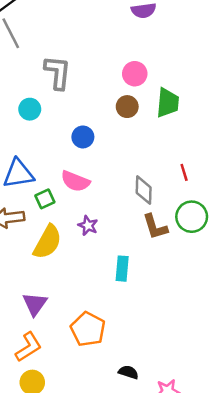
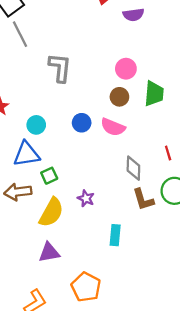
cyan circle: (30, 109) -> (36, 125), moved
pink semicircle: (75, 181) -> (113, 127), moved
purple triangle: (35, 304) -> (49, 252), moved, turned 45

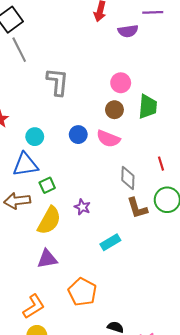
cyan rectangle: (115, 235) -> (110, 242), turned 54

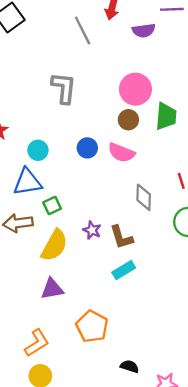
gray line: (19, 50) -> (83, 30), moved
pink circle: (121, 83) -> (135, 89), size x1.4
brown L-shape: (137, 208) -> (121, 237), moved

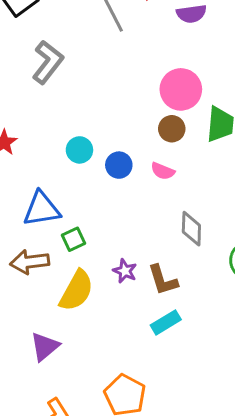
gray L-shape: (64, 88) -> (48, 62), moved, turned 32
cyan circle: (38, 150) -> (79, 150), moved
pink semicircle: (121, 153) -> (163, 171), size x0.7
purple triangle: (52, 289) -> (45, 347), moved, turned -30

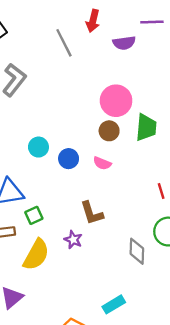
gray diamond: (191, 229) -> (137, 251), moved
brown L-shape: (163, 280) -> (92, 213), moved
cyan rectangle: (166, 322) -> (114, 304), moved

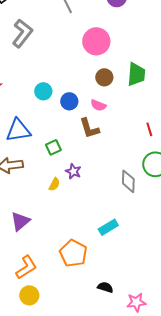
pink circle: (116, 101) -> (96, 41), moved
brown L-shape: (92, 213) -> (89, 128), moved
green square: (34, 215) -> (53, 147), moved
yellow semicircle: (36, 255) -> (54, 184), moved, size x0.5

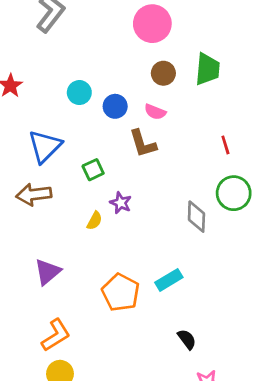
blue triangle: (18, 130) -> (45, 146), turned -36
orange pentagon: (73, 253) -> (121, 292), moved
black semicircle: (105, 287) -> (187, 339), moved, turned 35

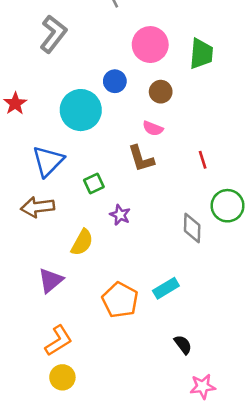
green trapezoid: (207, 69) -> (201, 54), moved
cyan circle: (79, 93) -> (81, 110), size x1.8
blue circle: (115, 106) -> (115, 81), moved
red line: (225, 145) -> (203, 160), moved
yellow semicircle: (94, 221) -> (82, 242), moved, size x1.5

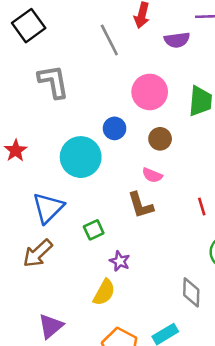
gray L-shape: (53, 34) -> (53, 82), turned -48
brown arrow: (38, 207) -> (38, 253), turned -36
gray diamond: (192, 228) -> (191, 292), moved
yellow semicircle: (82, 242) -> (104, 292), moved

